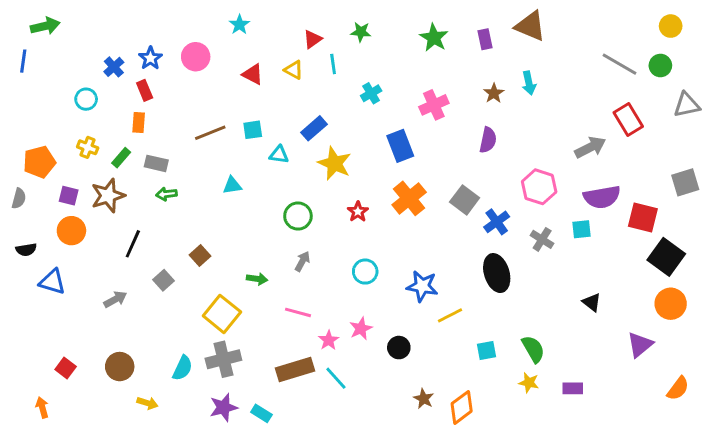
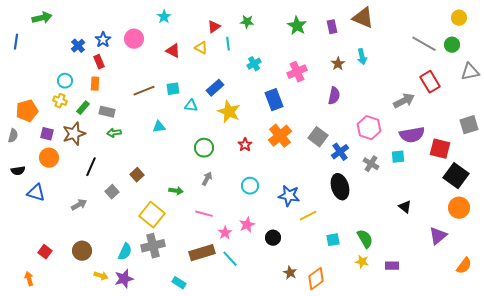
green arrow: (45, 26) -> (42, 18), moved
cyan circle: (86, 99) -> (65, 81), moved
purple star: (223, 407) -> (124, 279), moved

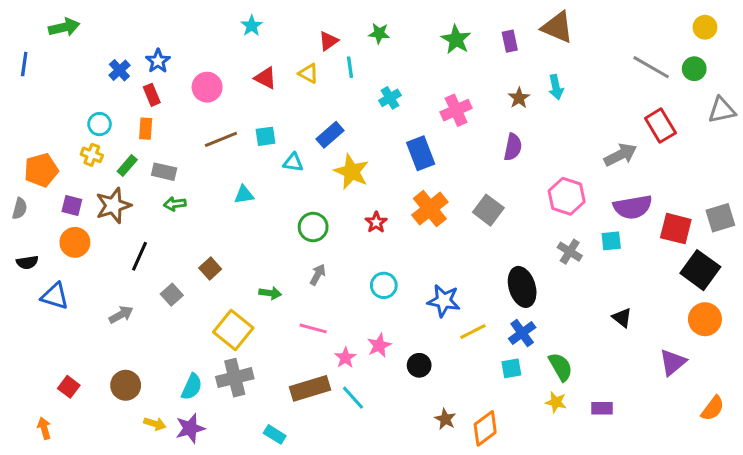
pink circle: (134, 39) -> (207, 87), moved
gray square: (469, 125) -> (720, 218), moved
blue cross: (340, 152) -> (522, 333), moved

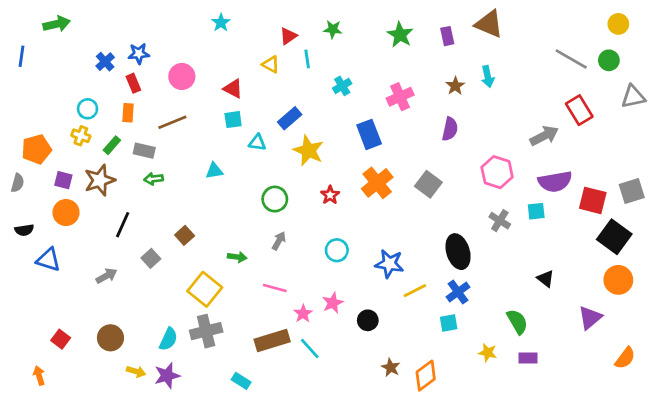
blue star: (158, 61) -> (139, 54), turned 30
red triangle: (265, 78) -> (233, 89), moved
brown line: (221, 139) -> (172, 122), moved
green semicircle: (561, 367) -> (517, 322), moved

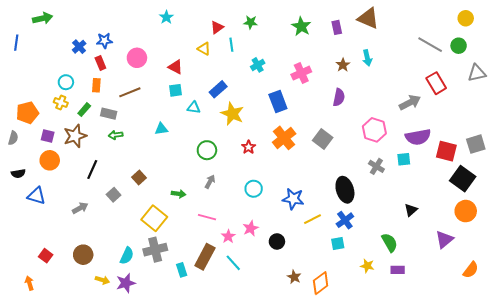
black triangle: (546, 279) -> (411, 210), turned 40
brown rectangle: (272, 341) -> (205, 257), turned -45
cyan rectangle: (241, 381) -> (182, 270), moved, turned 40

